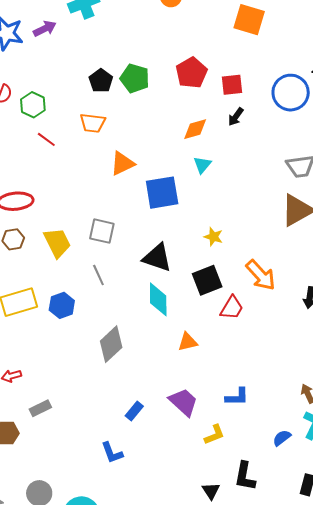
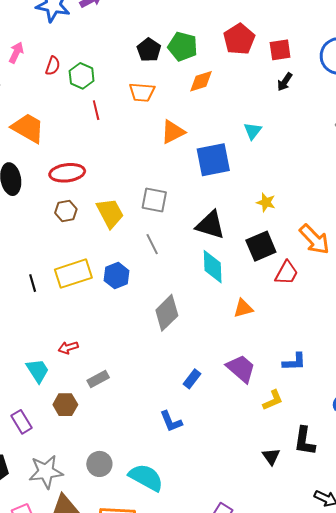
orange diamond: (195, 129) -> (201, 81), moved
red line: (46, 139) -> (96, 110), turned 42

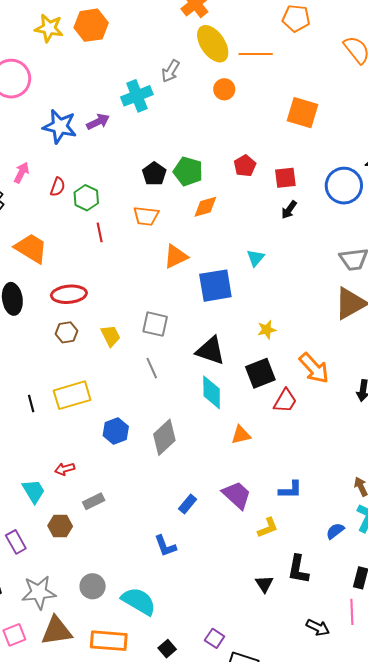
red pentagon: (239, 39) -> (245, 166), size x0.7
yellow star: (266, 202) -> (267, 330), turned -30
yellow trapezoid: (110, 213) -> (111, 336), size x0.7
blue hexagon: (116, 276) -> (116, 431), moved

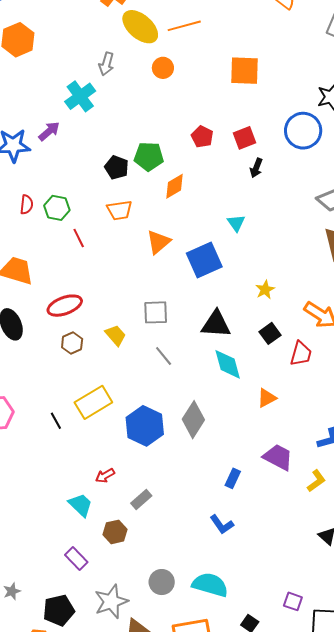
black square: (260, 373) -> (270, 333), size x0.7
blue hexagon: (116, 431) -> (145, 426), size x1.5

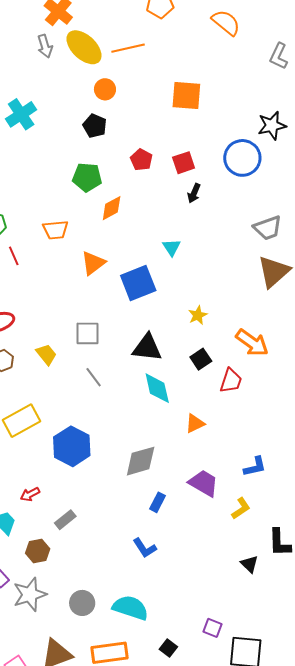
gray arrow: (106, 64) -> (45, 46), moved, turned -35
black pentagon: (117, 167) -> (95, 126), moved
gray diamond: (193, 420) -> (141, 461), moved, turned 39
gray star: (111, 602) -> (30, 594), moved

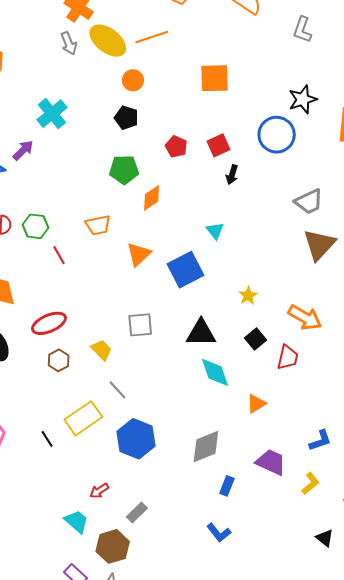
gray line: (94, 377) -> (118, 390), moved
brown hexagon: (38, 551) -> (113, 546), size x1.4

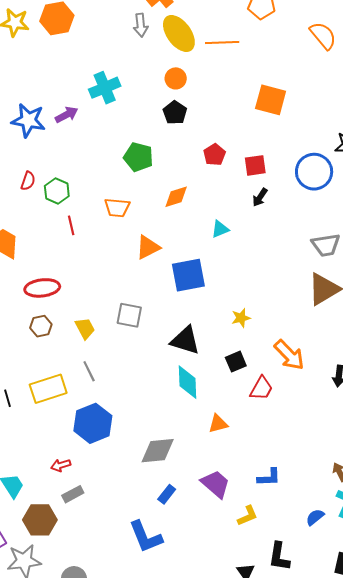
orange circle: (133, 80) -> (176, 78), moved
green pentagon: (124, 170) -> (138, 157), moved
cyan triangle: (215, 231) -> (220, 229), moved, turned 30
red arrow: (99, 491) -> (61, 465), moved
blue L-shape: (219, 533) -> (146, 537), size x1.5

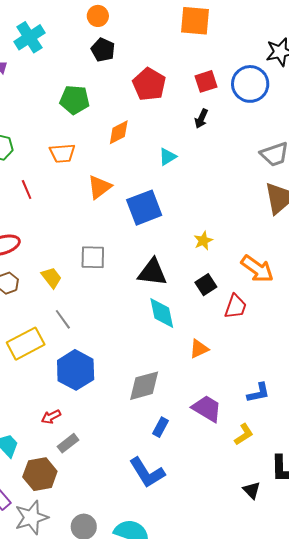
red pentagon: (214, 155) -> (149, 84), size x1.5
red square: (255, 165) -> (206, 81), moved
red line: (71, 225) -> (27, 189), moved

